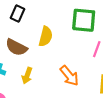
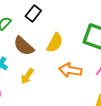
orange arrow: (69, 76) -> (70, 70), moved, turned 125

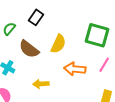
yellow arrow: (27, 76) -> (41, 84), moved, turned 56

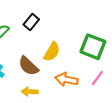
brown semicircle: (29, 49) -> (28, 66), moved

